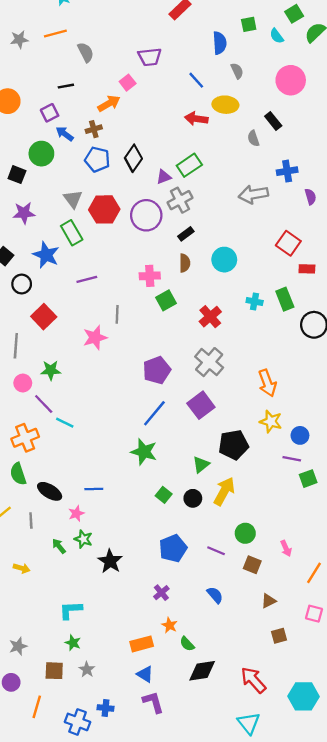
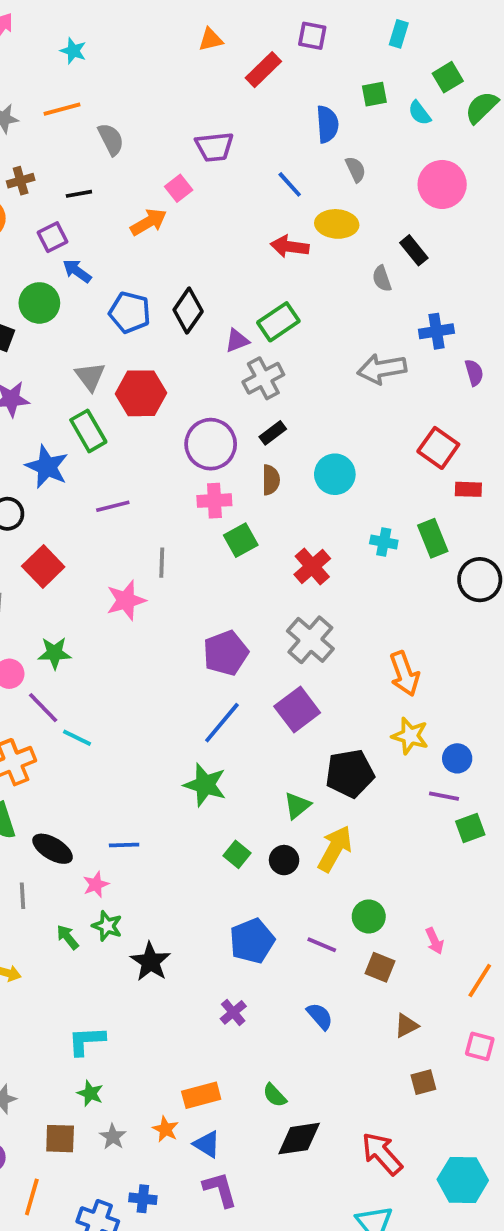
brown cross: (94, 129) -> (21, 181), moved
purple circle: (146, 215) -> (211, 444), moved
orange star: (170, 625) -> (165, 1129), moved

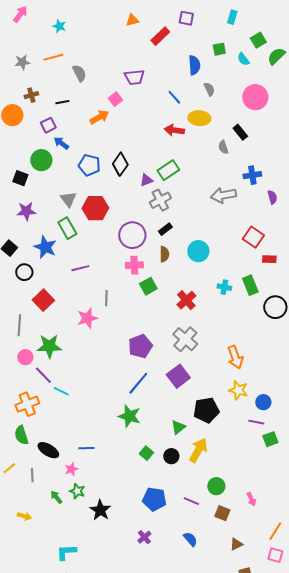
green star: (54, 653) -> (49, 346), size x1.4
blue pentagon: (252, 941) -> (154, 499), turned 30
orange line: (480, 980) -> (275, 531), moved

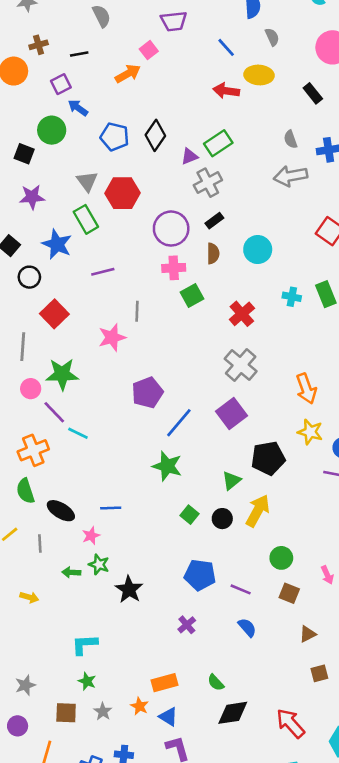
gray semicircle: (223, 147) -> (290, 139), moved
purple pentagon: (140, 346) -> (147, 393), moved
green arrow: (56, 497) -> (71, 572), turned -48
purple line: (191, 501) -> (241, 589), moved

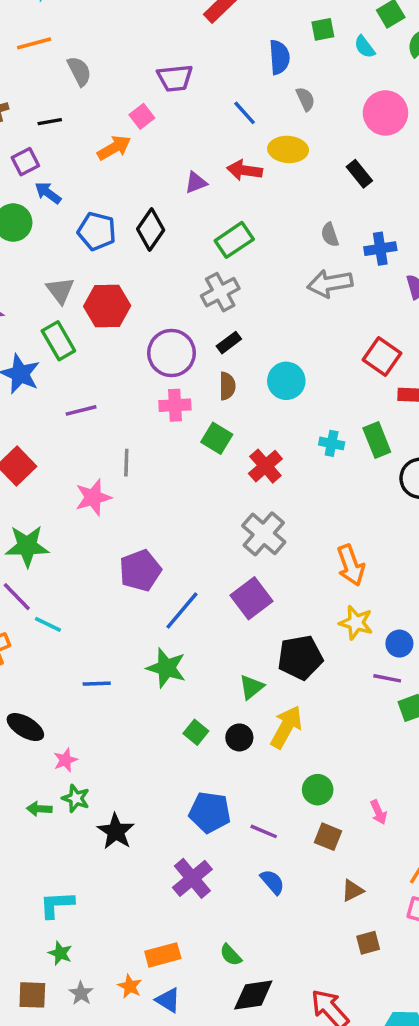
purple triangle: (189, 156) -> (196, 183), moved
green square: (192, 295) -> (217, 438), moved, turned -30
blue line: (111, 508) -> (97, 684), moved
purple cross: (187, 625) -> (192, 878), size x1.6

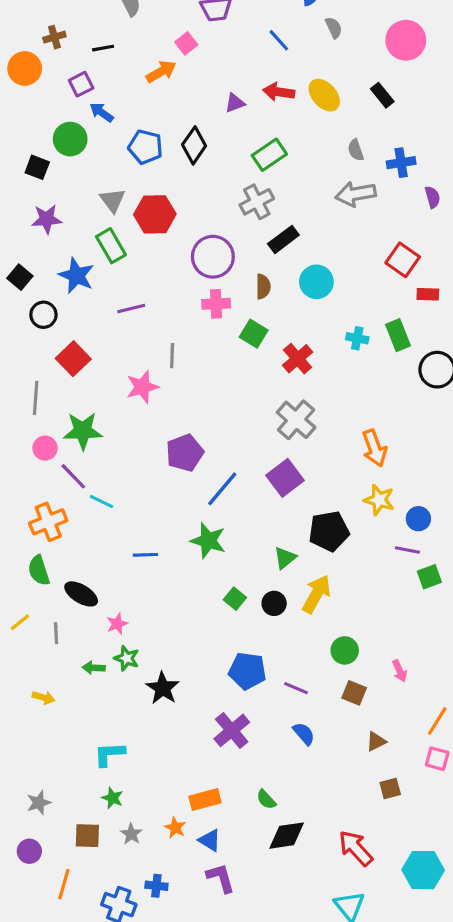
yellow ellipse: (288, 149) -> (324, 95), moved, turned 44
black rectangle: (229, 343) -> (283, 239), moved, size x1.4

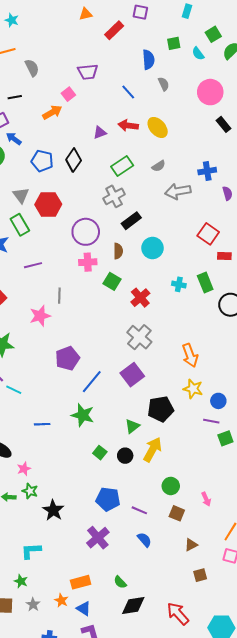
black rectangle: (382, 95) -> (223, 124), moved
gray semicircle: (356, 150) -> (159, 166), moved, turned -104
cyan L-shape: (109, 754) -> (31, 551), moved

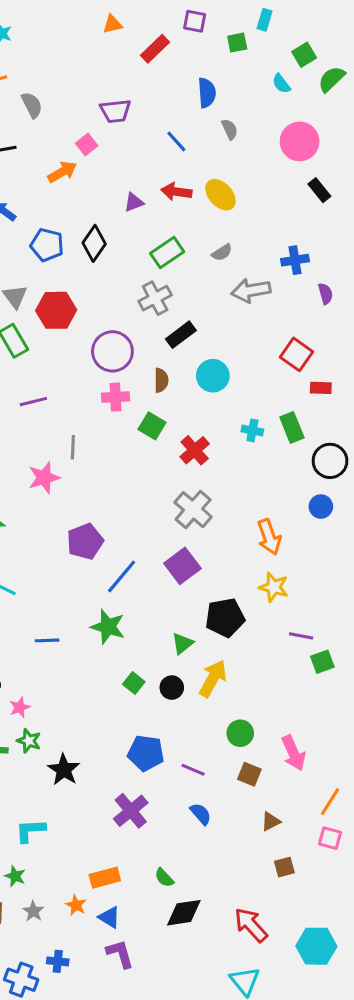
green square: (174, 43) -> (237, 43), moved
blue circle: (218, 401) -> (321, 507), moved
pink arrow: (206, 499) -> (293, 753), size x1.6

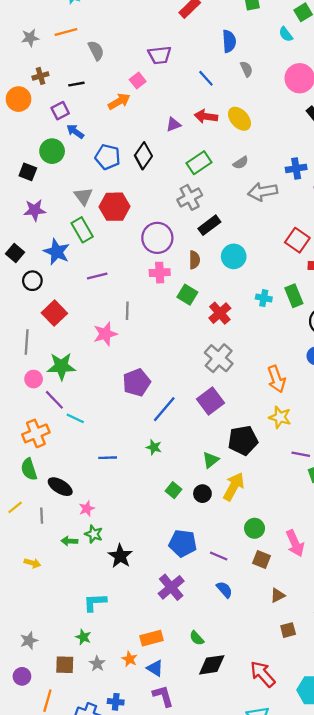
green star: (108, 627) -> (154, 447), size x0.6

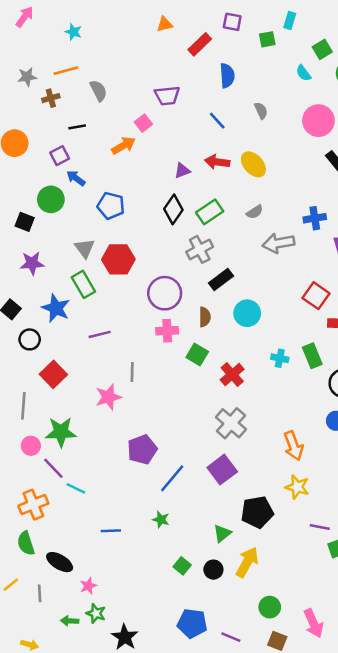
blue semicircle: (229, 41) -> (227, 76), moved
brown cross: (40, 76) -> (51, 98), moved
black diamond: (143, 156) -> (173, 209), moved

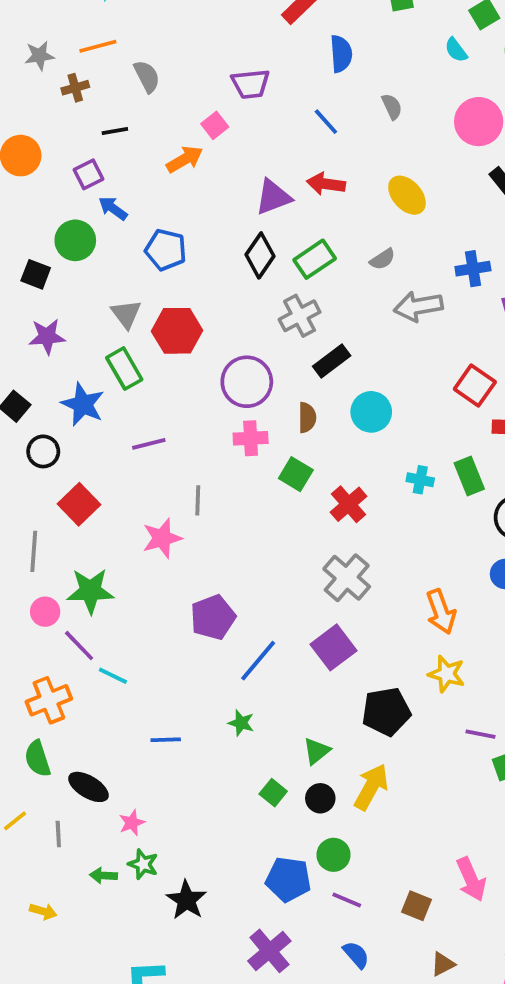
yellow ellipse: (253, 164) -> (407, 195), moved
purple triangle: (182, 171) -> (273, 197), size x1.5
green triangle: (222, 533) -> (317, 751), moved
green circle: (270, 607) -> (333, 855), moved

